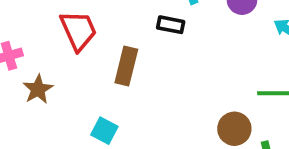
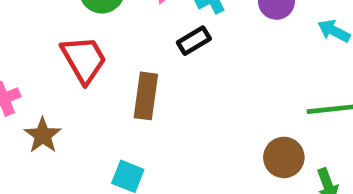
black rectangle: (171, 25) -> (194, 41), turned -36

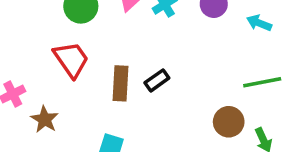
black rectangle: (194, 41) -> (157, 80), moved

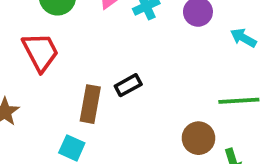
brown rectangle: (120, 83) -> (90, 104), moved

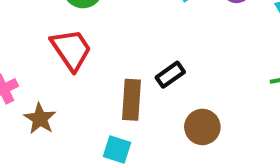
brown circle: (198, 138) -> (202, 127), moved

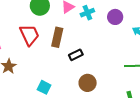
brown rectangle: (132, 100) -> (57, 37), moved

